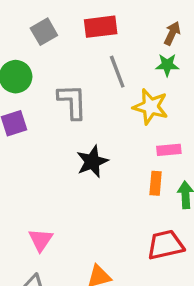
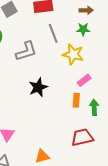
brown arrow: (172, 33) -> (86, 10), turned 64
gray L-shape: (72, 102) -> (26, 51), turned 75
pink rectangle: (169, 150) -> (84, 80), turned -32

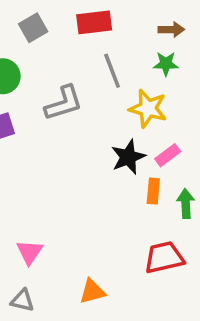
black star: (38, 87) -> (128, 157), moved

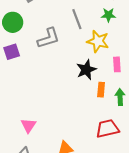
pink rectangle: (168, 155) -> (117, 64), moved, turned -56

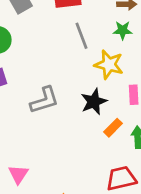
gray L-shape: (48, 38) -> (44, 100), moved
orange rectangle: (101, 90) -> (113, 128), turned 40

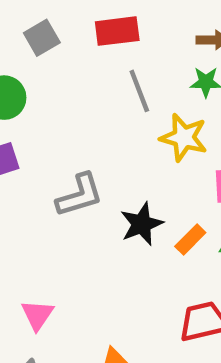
black star: (94, 102) -> (142, 224), moved

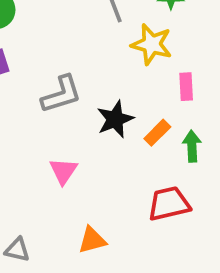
pink triangle: (37, 315) -> (63, 171), moved

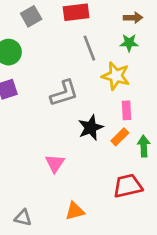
pink rectangle: (186, 87) -> (126, 110), moved
gray L-shape: (61, 94) -> (64, 93), moved

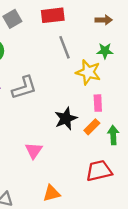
green star: (129, 43) -> (105, 51), moved
gray L-shape: (64, 93) -> (24, 88), moved

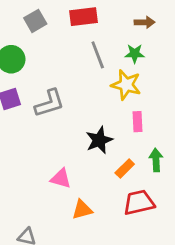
green star: (105, 51) -> (135, 54), moved
orange rectangle: (92, 127) -> (125, 169), moved
pink triangle: (34, 151) -> (61, 178), turned -48
orange triangle: (52, 193) -> (82, 210), moved

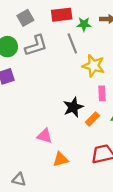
green star: (135, 54) -> (84, 24), moved
gray L-shape: (49, 103) -> (36, 46), moved
orange rectangle: (125, 169) -> (92, 119), moved

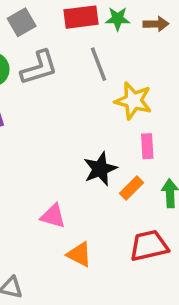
green star: (84, 24) -> (118, 19), moved
orange triangle: (61, 159) -> (79, 254), turned 42

